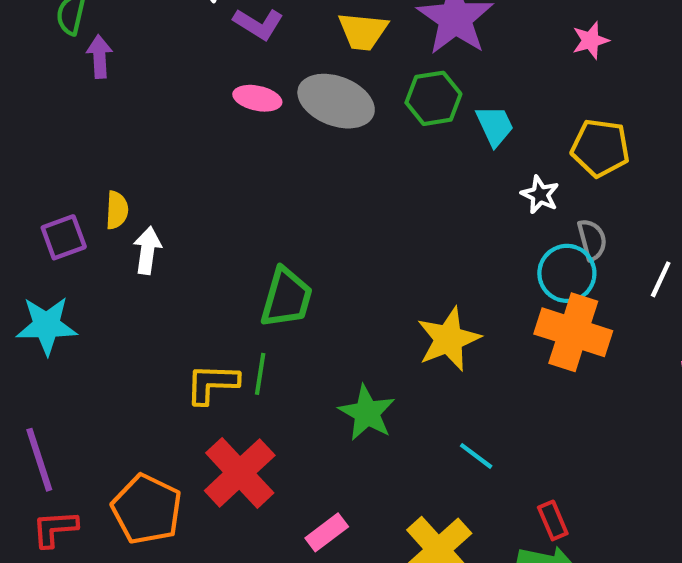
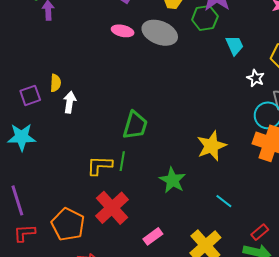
green hexagon: (433, 98) -> (205, 18), moved
red rectangle: (553, 520) -> (260, 232), turned 72

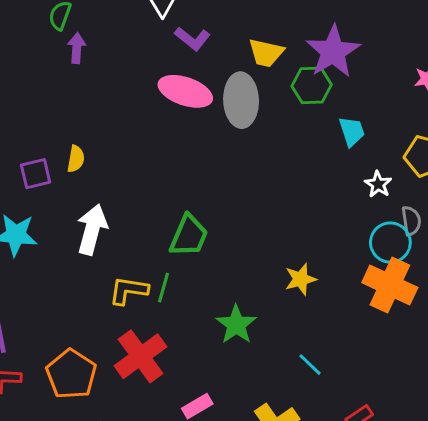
pink ellipse: (123, 31) -> (185, 91), size x1.6
gray ellipse: (160, 33) -> (241, 100), turned 60
white arrow: (70, 102) -> (92, 229), moved, size x1.5
yellow star: (212, 146) -> (301, 279), size x0.7

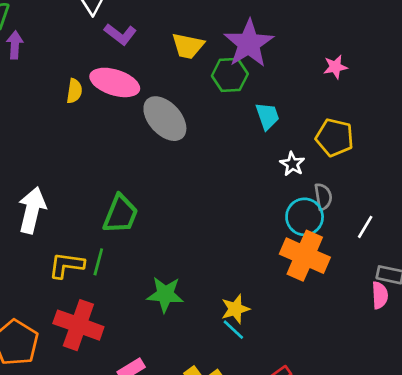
gray ellipse: (241, 100) -> (165, 119), moved, turned -39
yellow semicircle: (76, 159) -> (74, 91), moved
yellow star: (301, 279) -> (235, 309), moved
green star: (236, 325) -> (165, 294), turned -30
red cross: (140, 356) -> (78, 325), turned -33

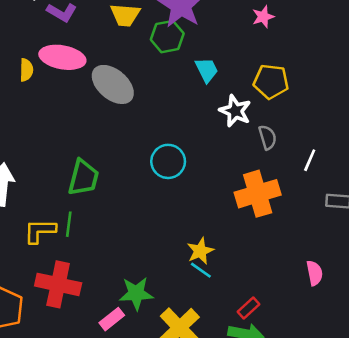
white star: (292, 164) -> (235, 111), size x1.4
cyan circle: (305, 217) -> (168, 161), moved
orange cross: (305, 256) -> (258, 194), turned -33
green star: (165, 294) -> (136, 293), moved
pink semicircle: (380, 295) -> (315, 273), moved

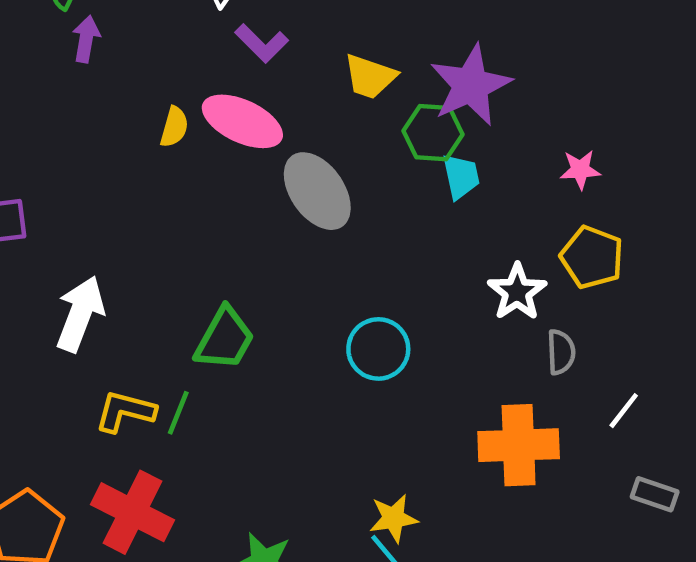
pink star: (263, 17) -> (580, 170), moved
cyan trapezoid: (207, 70) -> (461, 176), moved

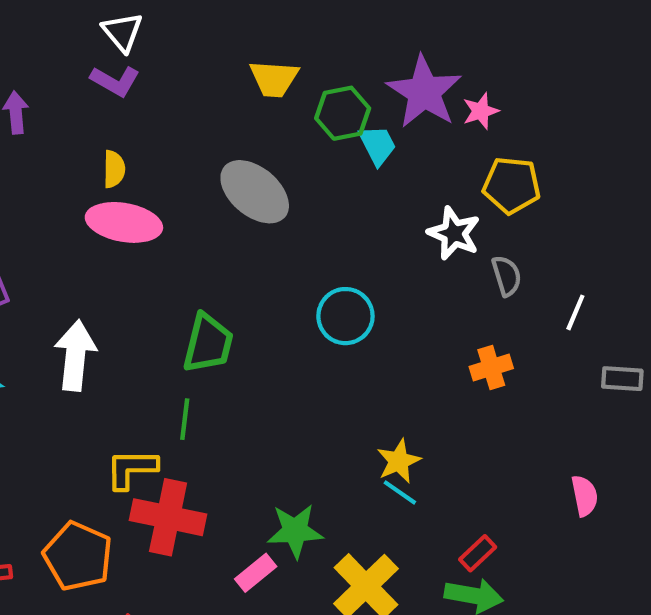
purple L-shape: (262, 43) -> (115, 81), moved
purple star: (471, 85) -> (424, 92), moved
pink ellipse: (242, 121) -> (124, 222), moved
yellow L-shape: (125, 411) -> (131, 469), moved
orange cross: (519, 445) -> (491, 368), size x0.6

